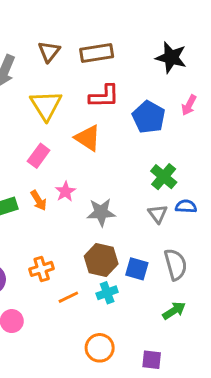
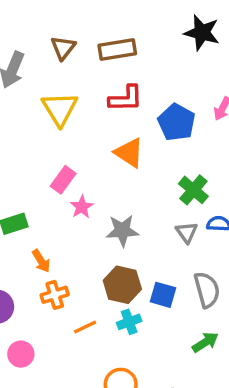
black star: (171, 58) -> (202, 33), moved
orange triangle: (88, 138) -> (129, 153), moved
pink rectangle: (39, 156) -> (63, 180), moved
orange arrow: (39, 200) -> (41, 261), moved

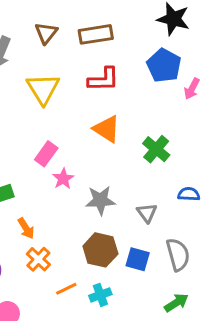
blue pentagon: (176, 122) -> (164, 65), moved
green cross: (193, 190) -> (156, 149), moved
gray triangle: (187, 232) -> (147, 213), moved
orange cross: (55, 295) -> (38, 259), turned -30
cyan cross: (129, 322) -> (100, 295), moved

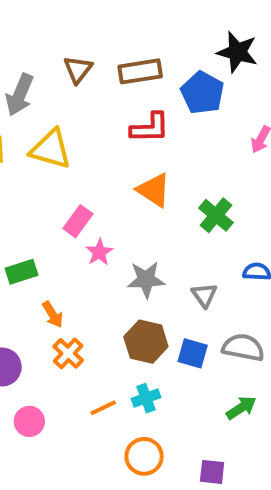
blue pentagon: (164, 65) -> (202, 93), moved
yellow triangle: (43, 89) -> (51, 149), moved, turned -42
gray semicircle: (178, 255) -> (243, 348), turned -64
orange line: (66, 289) -> (103, 408), moved

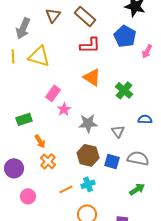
brown rectangle: (140, 71) -> (85, 16), turned 50
blue pentagon: (202, 93) -> (125, 36), moved

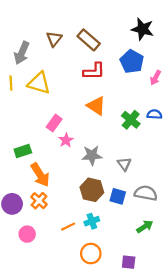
blue semicircle: (145, 119) -> (154, 114), moved
orange arrow: (40, 141) -> (40, 175), size x1.6
orange cross: (48, 161) -> (39, 201), moved

